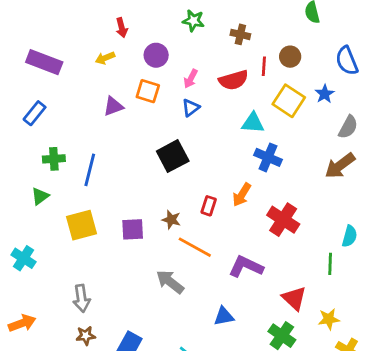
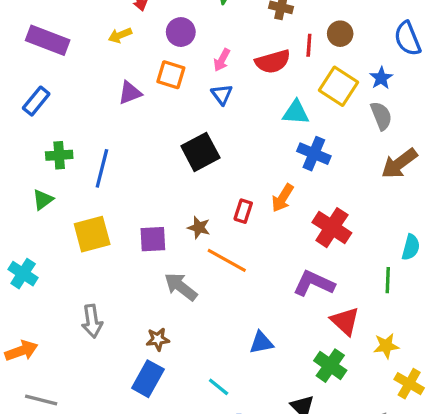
blue triangle: (191, 108) -> (222, 94), turned -30
gray semicircle: (348, 127) -> (381, 116), moved, turned -50
purple L-shape: (246, 267) -> (314, 283), moved
gray arrow: (170, 282) -> (181, 287), moved
brown star: (86, 336) -> (158, 339), moved

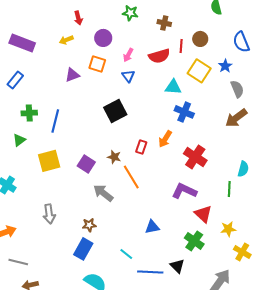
gray semicircle: (381, 116) -> (237, 89), moved
purple square: (153, 239) -> (86, 164), turned 36
orange line: (227, 260) -> (131, 177), turned 30

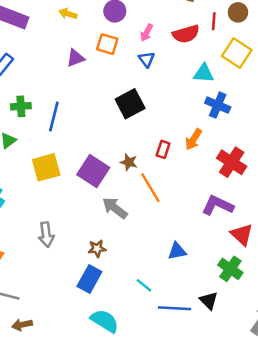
yellow arrow: (66, 40) -> (68, 14), turned 40
purple square: (86, 164) -> (93, 171), size x1.4

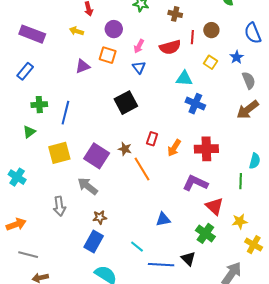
yellow square: (237, 53) -> (210, 62), size x0.6
orange arrow: (194, 139) -> (174, 148), moved
red cross: (232, 162) -> (206, 149), turned -35
gray arrow: (115, 208) -> (88, 186), moved

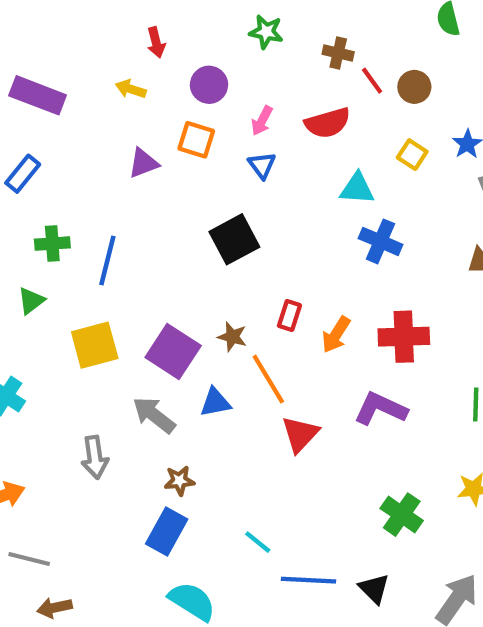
red line: (192, 37) -> (372, 81), moved, turned -40
red triangle: (214, 206) -> (300, 434), moved, turned 30
blue triangle: (163, 219) -> (215, 402), moved
black triangle: (188, 259) -> (374, 589), moved

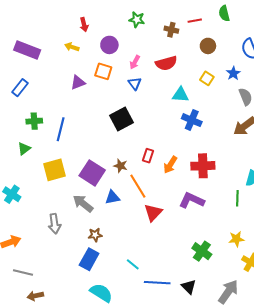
red line: (372, 81) -> (195, 21), moved, turned -64

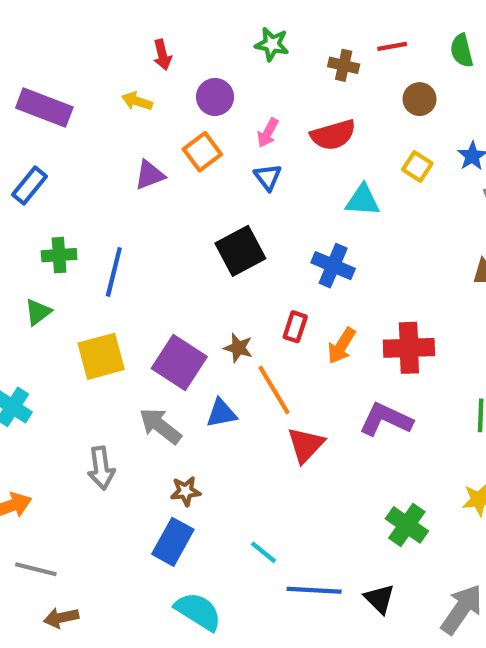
green semicircle: (224, 13) -> (462, 51), moved
orange square: (103, 71) -> (202, 152), turned 36
blue cross: (192, 120) -> (333, 266), moved

